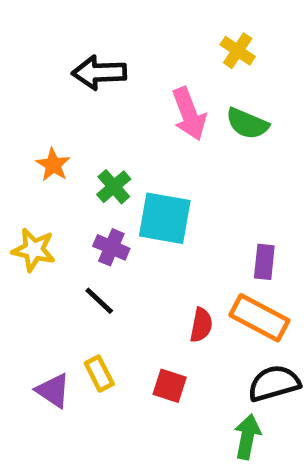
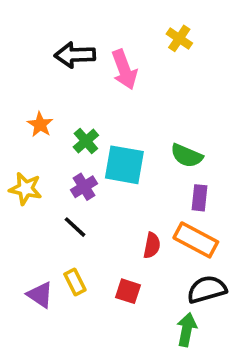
pink arrow: (189, 114) -> (124, 70), moved
green semicircle: (247, 124) -> (187, 156), moved
purple cross: (111, 247) -> (84, 187), turned 35

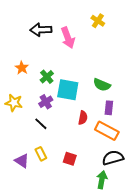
red semicircle: (152, 245) -> (83, 118), moved

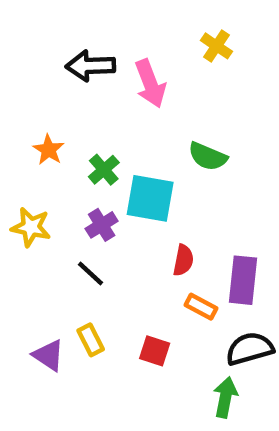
green semicircle: (102, 85) -> (208, 156), moved
purple rectangle: (109, 108) -> (243, 280), moved, size x1.5
orange rectangle: (107, 131) -> (201, 307), moved, size x0.6

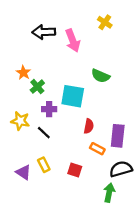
green cross: (104, 170) -> (37, 87), moved
purple cross: (102, 225) -> (49, 109), turned 32
yellow star: (31, 227) -> (20, 121), moved

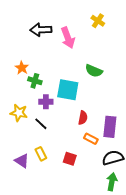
green cross: (37, 87) -> (35, 81), turned -32
green arrow: (109, 193) -> (112, 182), moved

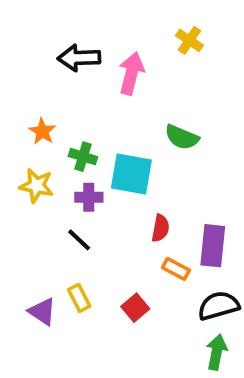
pink arrow: (68, 38) -> (131, 73), turned -145
green cross: (35, 81) -> (83, 157), moved
yellow star: (19, 113) -> (36, 186), moved
red square: (70, 159) -> (135, 308), turned 32

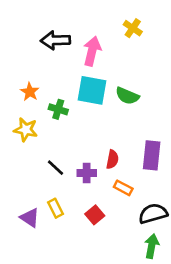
cyan square: (131, 174) -> (92, 90), moved
purple cross: (89, 197) -> (87, 173), moved
purple rectangle: (213, 246) -> (152, 155), moved

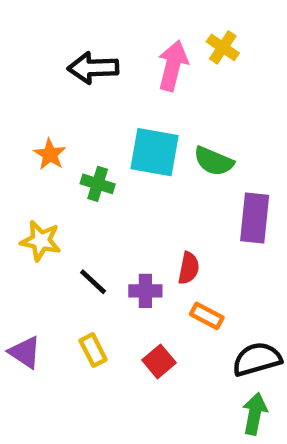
pink arrow: (92, 51) -> (173, 66), moved
yellow star: (26, 130) -> (41, 241), moved
purple rectangle: (152, 155) -> (255, 218), moved
purple triangle: (30, 218) -> (25, 352), moved

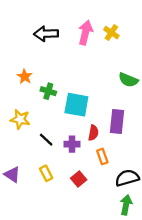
yellow cross: (223, 47) -> (111, 33), moved
cyan square: (155, 152) -> (76, 105), moved
green semicircle: (214, 161) -> (128, 80), moved
purple rectangle: (255, 218) -> (117, 122), moved
orange rectangle: (207, 316) -> (102, 156), turned 42

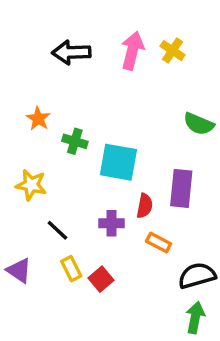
black line: (46, 140) -> (57, 230), moved
orange rectangle: (102, 156) -> (159, 242), turned -42
red square: (79, 179) -> (101, 279), moved

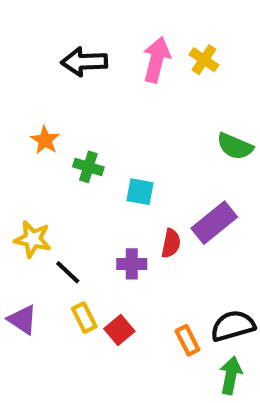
cyan square: (118, 162) -> (140, 192), size x0.6
yellow star: (31, 185) -> (33, 239), moved
purple rectangle: (181, 188) -> (214, 223), turned 45
orange rectangle: (159, 242) -> (187, 340), moved, turned 35

